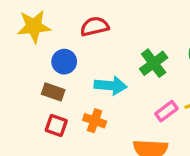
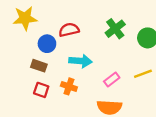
red semicircle: (95, 26) -> (69, 30), moved
green cross: (154, 63) -> (115, 29), moved
pink rectangle: (166, 111) -> (112, 80), moved

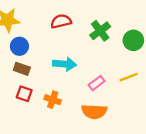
red semicircle: (69, 30) -> (61, 21), moved
blue circle: (47, 44) -> (19, 46), moved
orange cross: (69, 86) -> (53, 100), moved

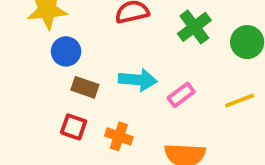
brown rectangle: (22, 69) -> (85, 87), moved
pink rectangle: (97, 83) -> (181, 95), moved

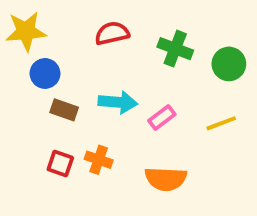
green cross: (194, 27) -> (175, 49), turned -32
red square: (74, 127) -> (60, 164), moved

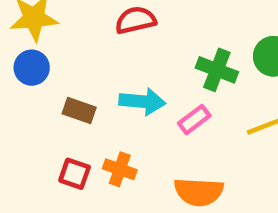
green cross: (175, 49) -> (217, 70), moved
blue circle: (45, 73) -> (32, 68), moved

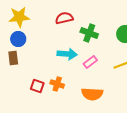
green cross: (217, 70) -> (89, 33), moved
brown rectangle: (79, 111) -> (13, 58), moved, turned 64

